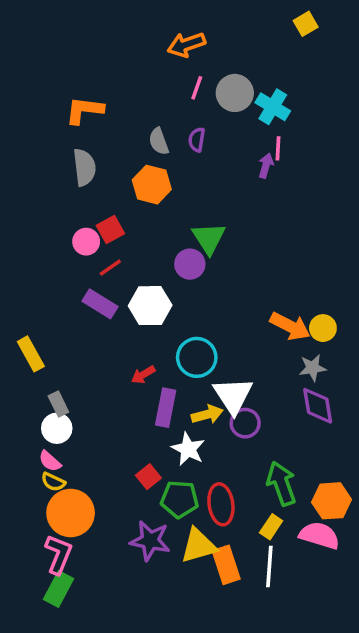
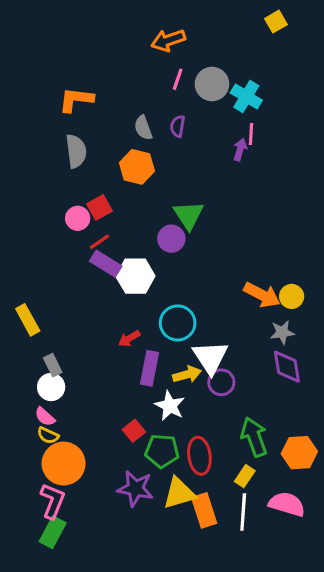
purple rectangle: (100, 304) -> (106, 264), moved
pink semicircle: (319, 535) -> (287, 504), moved

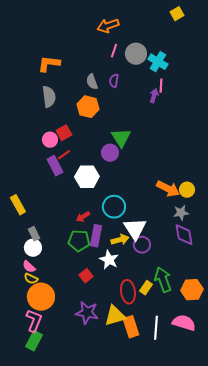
purple rectangle: (106, 264) -> (55, 166), moved, turned 30
green pentagon: (162, 451) -> (79, 241), moved
yellow rectangle: (245, 476) -> (146, 288), moved

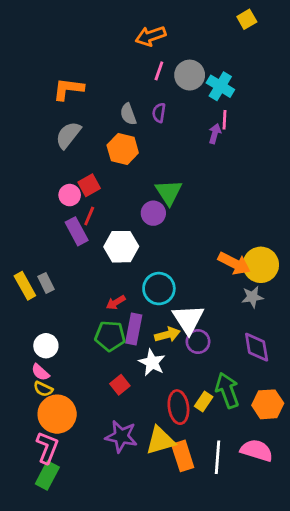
gray semicircle: (49, 97) -> (68, 135), turned -135
red line: (64, 155) -> (89, 216), turned -32
yellow circle: (187, 190) -> (261, 265), size x1.6
gray rectangle: (34, 234) -> (46, 283), moved
purple diamond: (184, 235) -> (257, 347), moved

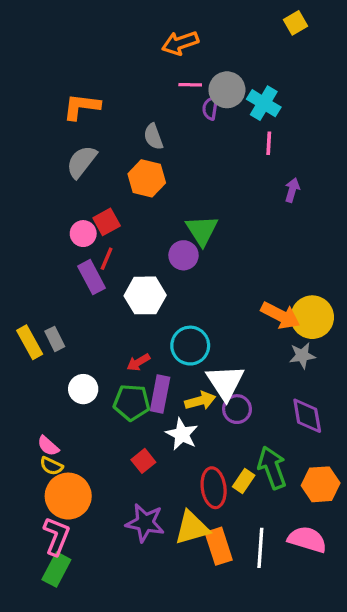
pink line: (159, 71) -> (190, 85), turned 72
purple semicircle: (159, 113) -> (210, 108), moved
purple arrow: (215, 134) -> (292, 190), moved
white circle: (46, 346) -> (83, 389), moved

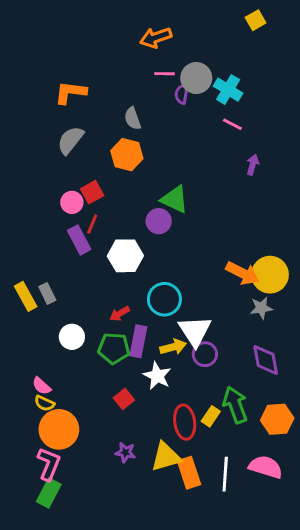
pink line: (269, 143) -> (232, 124), turned -66
green triangle: (202, 230) -> (175, 199), turned -32
purple star: (145, 523) -> (125, 452), size x0.6

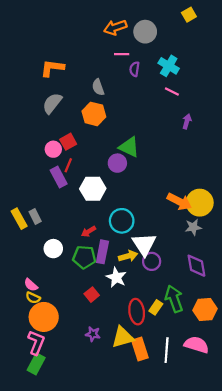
gray circle: (196, 78) -> (145, 32), moved

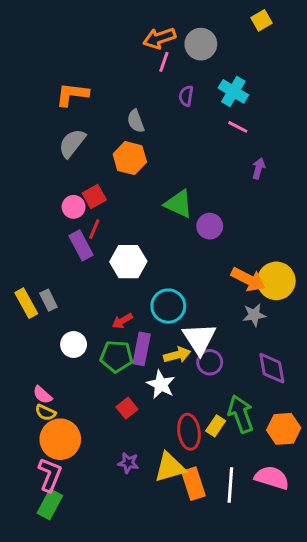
pink line: (122, 54) -> (164, 62), moved, turned -72
purple circle: (117, 163) -> (210, 226), moved
gray star: (193, 227) -> (254, 315), moved

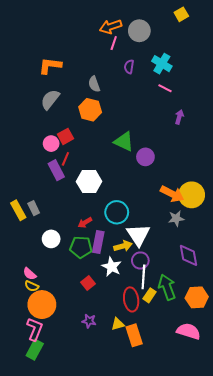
purple circle: (210, 362) -> (140, 260), moved
yellow triangle: (170, 467) -> (118, 324), size x0.6
white line: (230, 485) -> (143, 277), moved

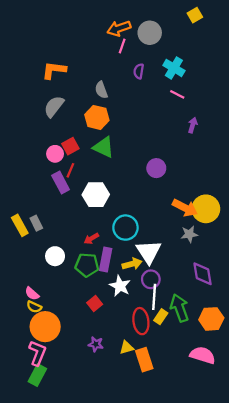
green triangle: (124, 142) -> (103, 147), moved

